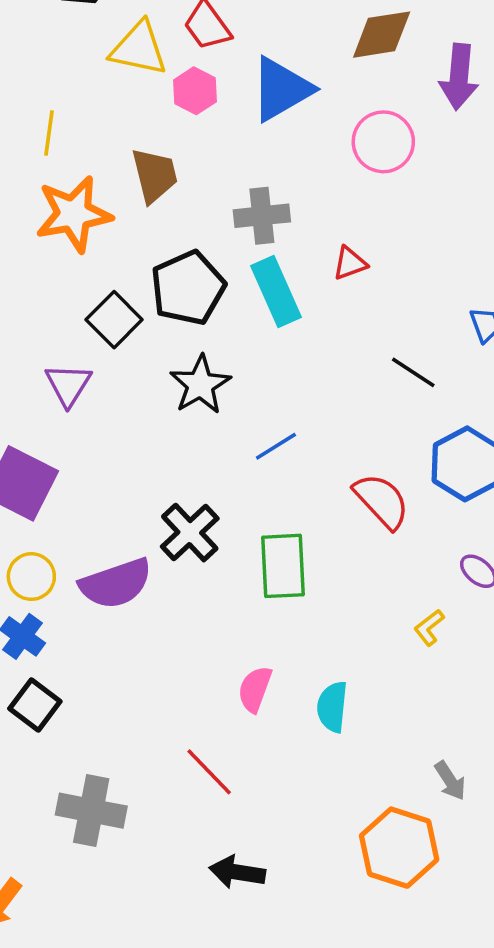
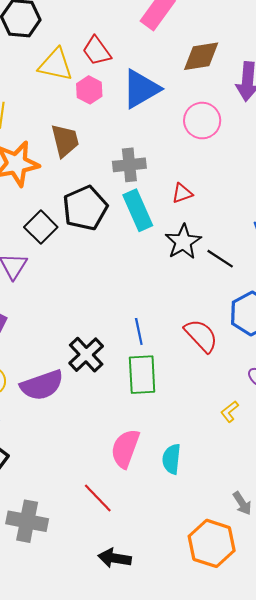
black star: (200, 385) -> (183, 242), moved
blue line: (276, 446) -> (139, 331), moved, turned -70
pink semicircle: (255, 689) -> (125, 448), size x1.4

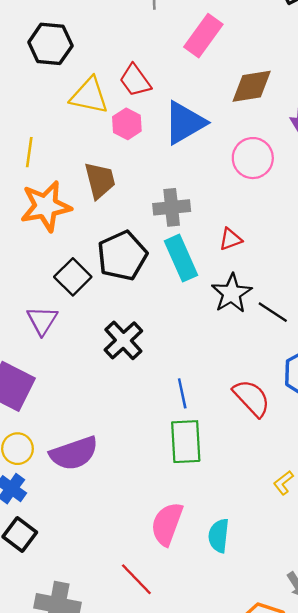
black cross: (86, 355) -> (123, 340), moved

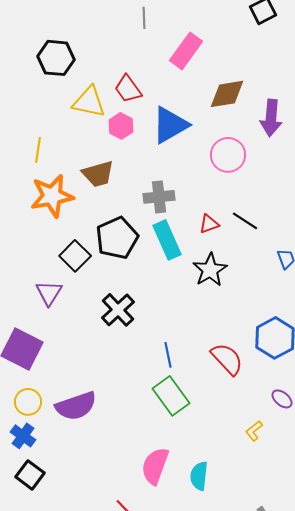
brown trapezoid: (100, 180) -> (98, 174), turned 88
black line: (273, 312) -> (245, 221), moved
green rectangle: (186, 442) -> (171, 396), turned -33

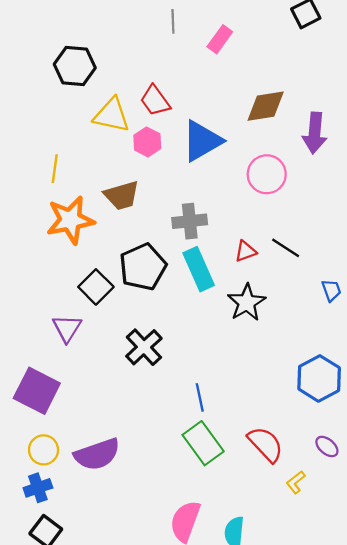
pink rectangle: (186, 51) -> (220, 39), moved, size x0.7
red semicircle: (227, 359) -> (266, 444), moved
blue cross: (23, 436) -> (38, 488), turned 35

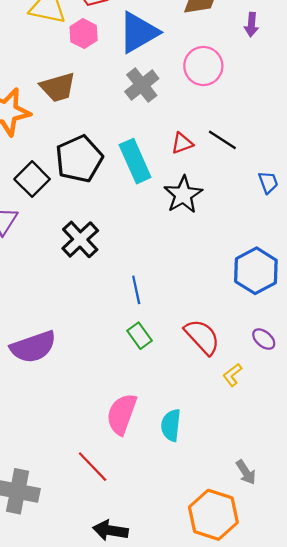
purple arrow: (315, 133) -> (251, 25), size x0.6
gray cross: (190, 221) -> (142, 85), moved, turned -32
green rectangle: (203, 443) -> (140, 336), size x0.6

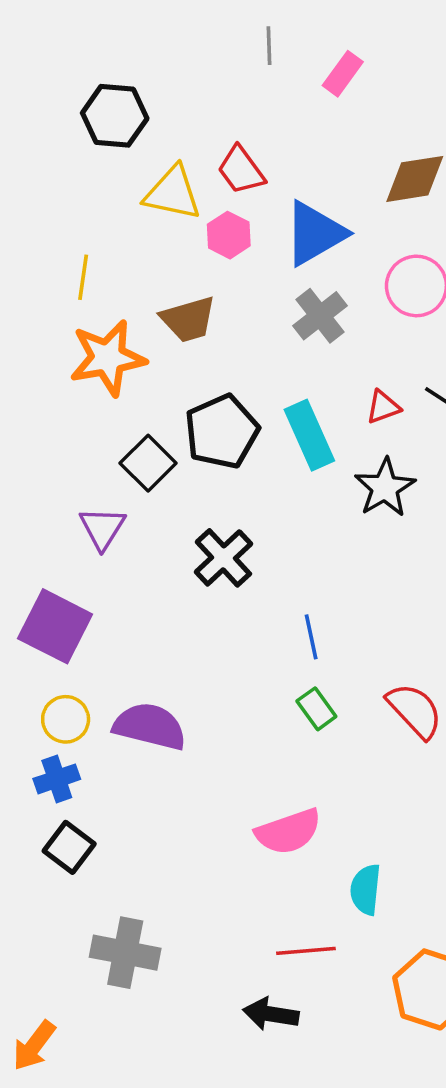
purple semicircle: (33, 347) -> (150, 726), turned -147
pink semicircle: (122, 414) -> (288, 832), turned -129
cyan semicircle: (171, 425) -> (366, 889), moved
red line: (93, 467) -> (306, 951), moved, turned -51

